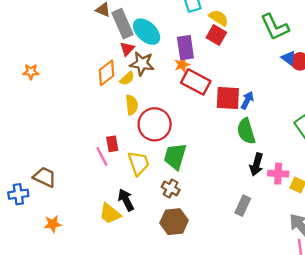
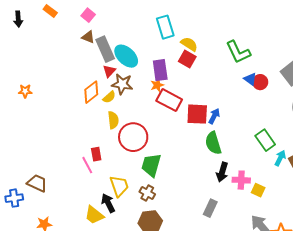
yellow trapezoid: (139, 163) -> (119, 186), moved

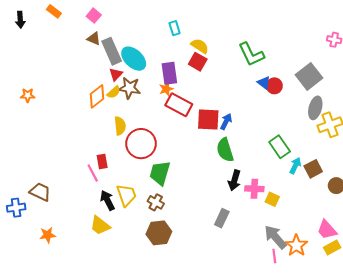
cyan rectangle: (165, 27) -> (175, 28), size x0.6
yellow semicircle: (109, 97) -> (114, 92), moved
black arrow: (108, 203) -> (107, 200), moved

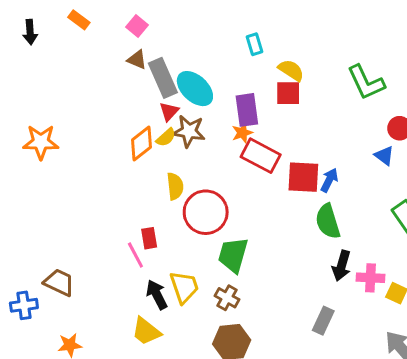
red square: (198, 62) -> (288, 93), turned -30
blue triangle: (264, 83) -> (384, 156), moved
orange star: (28, 95) -> (41, 142), size x1.6

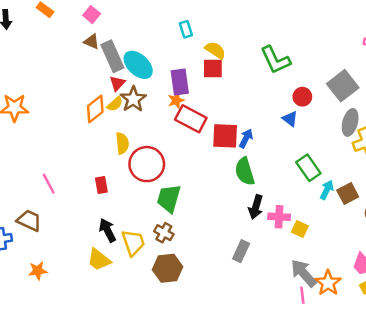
brown star: (189, 131) -> (133, 99), turned 30
pink line: (135, 255) -> (49, 184), moved
yellow trapezoid: (184, 287) -> (133, 243), moved

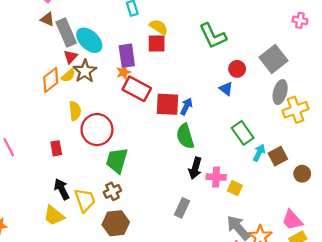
brown cross: (164, 233) -> (112, 191), turned 35

